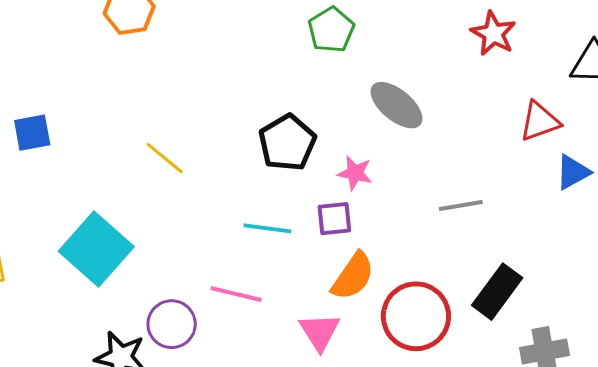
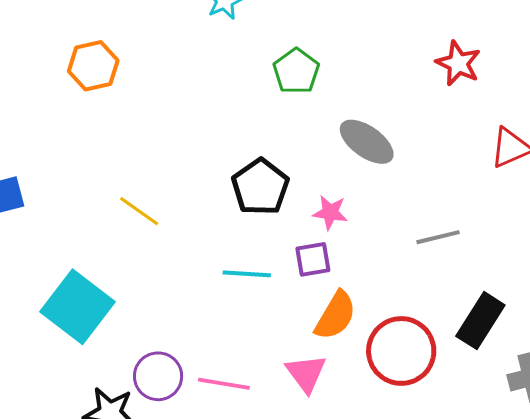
pink line: (236, 294) -> (224, 384), moved

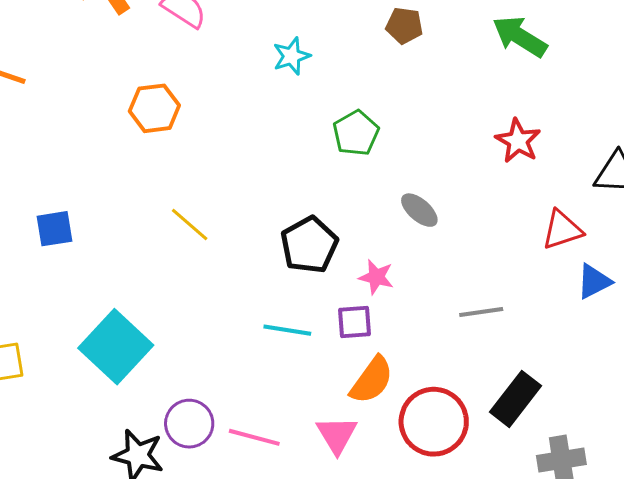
gray ellipse: (367, 142) -> (419, 210), size x0.7
yellow line: (139, 211) -> (190, 225), moved

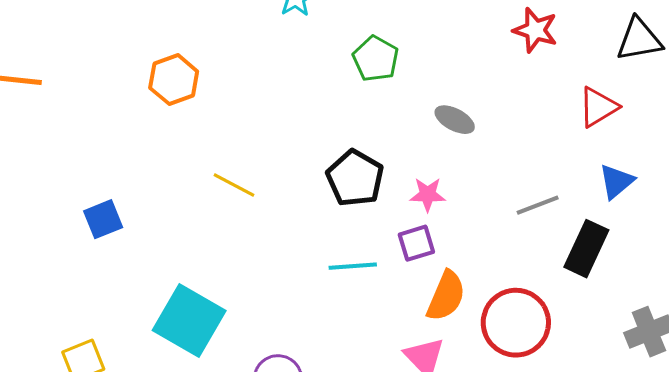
blue triangle: (594, 281) -> (616, 181), moved
black rectangle: (515, 399) -> (586, 249), moved

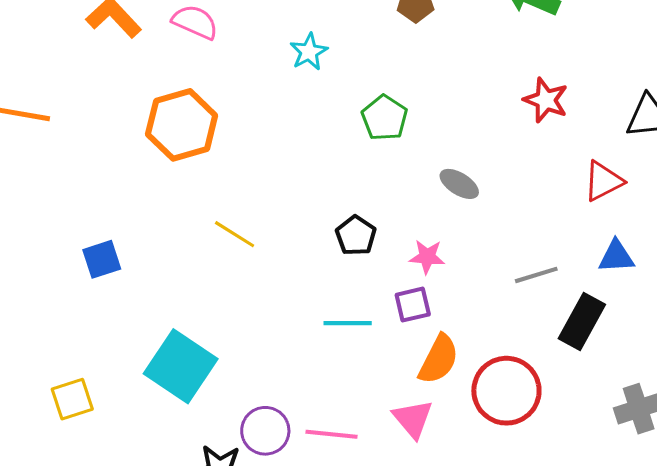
orange hexagon: (174, 80) -> (182, 125), size x1.4
black pentagon: (355, 178) -> (356, 236), size x0.7
blue triangle: (616, 181) -> (616, 257), turned 33

